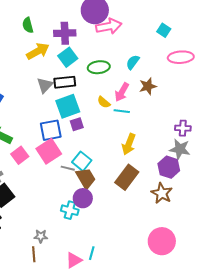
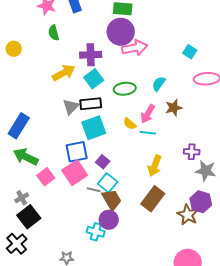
green semicircle: (28, 25) -> (54, 33), moved
purple square: (77, 124) -> (103, 162), moved, turned -32
purple cross: (183, 128) -> (192, 152), moved
purple hexagon: (169, 167) -> (201, 202), moved

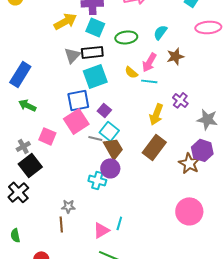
cyan square: (94, 79) -> (95, 27), turned -30
purple cross: (192, 152) -> (180, 100), moved, turned 35
green arrow: (26, 157) -> (27, 105), size x0.7
pink square: (46, 177) -> (47, 136), moved, turned -30

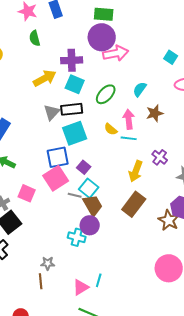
green ellipse: (126, 37) -> (106, 94), turned -40
pink arrow: (149, 62) -> (129, 119), turned 144

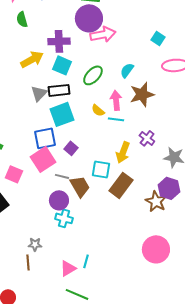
brown star: (155, 113) -> (142, 94), size x1.4
cyan square: (89, 188) -> (101, 169), moved, turned -30
purple circle: (90, 225) -> (59, 200), moved

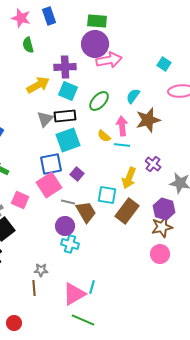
purple hexagon: (169, 188) -> (164, 209), moved
brown star: (156, 201) -> (162, 227), turned 30
pink circle: (156, 249) -> (160, 254), moved, size x0.7
pink triangle: (68, 268) -> (74, 294), size x1.4

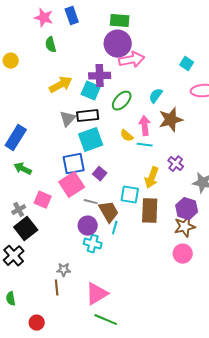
purple cross: (65, 67) -> (100, 76), moved
brown rectangle: (127, 211) -> (150, 211), turned -35
cyan line: (92, 287) -> (115, 228), moved

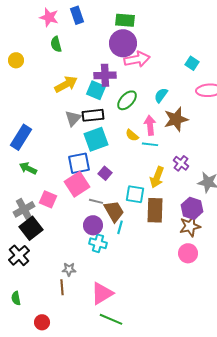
gray cross: (19, 210) -> (24, 209), size x1.5

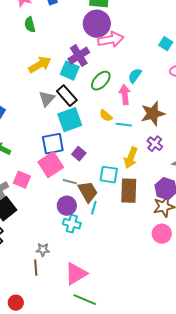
purple cross: (105, 75) -> (79, 56), turned -30
black rectangle: (93, 115) -> (67, 96), turned 55
brown star: (176, 119) -> (153, 114), moved
pink arrow: (150, 125) -> (125, 95), moved

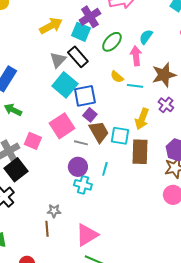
cyan square: (70, 120) -> (65, 85), moved, turned -30
blue square: (53, 144) -> (85, 96), moved
brown trapezoid: (88, 192) -> (99, 132), moved

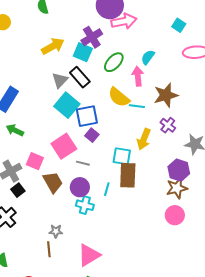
yellow semicircle: (117, 77) -> (119, 97), size x1.6
brown trapezoid: (99, 132) -> (53, 182), moved
brown rectangle: (140, 152) -> (128, 175), moved
black square: (16, 170) -> (18, 190), size x0.6

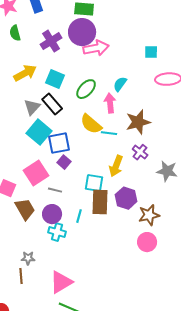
cyan square: (179, 25) -> (151, 52), turned -32
purple cross: (92, 37) -> (51, 41), moved
purple hexagon: (179, 170) -> (126, 198), moved

